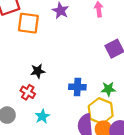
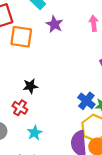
blue cross: (77, 87) -> (86, 101), moved, turned 35

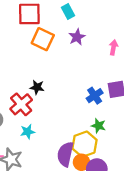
blue cross: (86, 101) -> (95, 96), moved
red cross: (20, 108) -> (21, 104), size x1.5

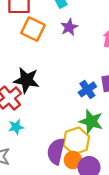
black star: (37, 87) -> (26, 80), size x1.6
green star: (98, 126) -> (91, 121), size x1.5

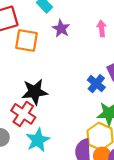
cyan star: (16, 127) -> (38, 140), size x1.5

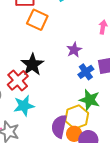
purple star: (61, 28) -> (74, 50), moved
black star: (35, 92) -> (32, 65), turned 30

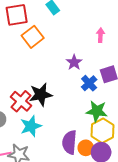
orange square: (37, 20) -> (33, 37), turned 35
black star: (32, 65) -> (41, 95), moved, turned 30
yellow hexagon: (77, 117) -> (103, 131), moved

